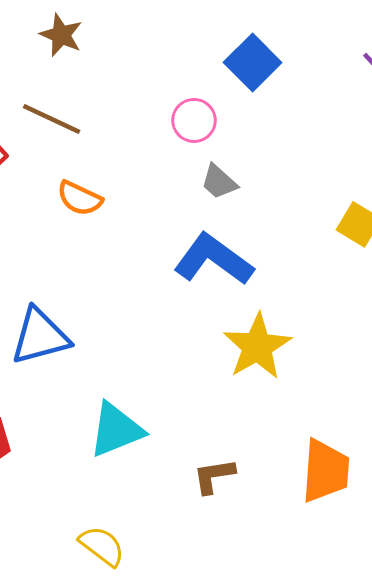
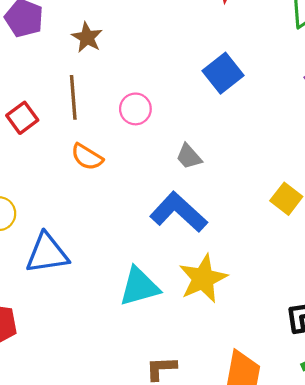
brown line: (52, 119) -> (73, 97), turned 54
pink circle: (194, 120) -> (135, 109), moved
cyan triangle: (116, 430) -> (139, 287), moved

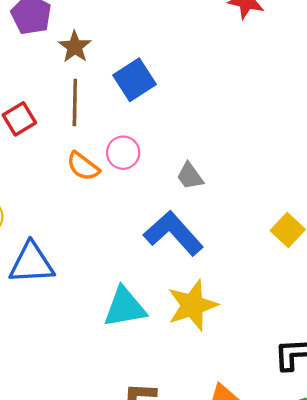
brown star: (87, 37) -> (75, 47), moved
blue square: (223, 73) -> (135, 80), moved
pink circle: (135, 109) -> (123, 153), moved

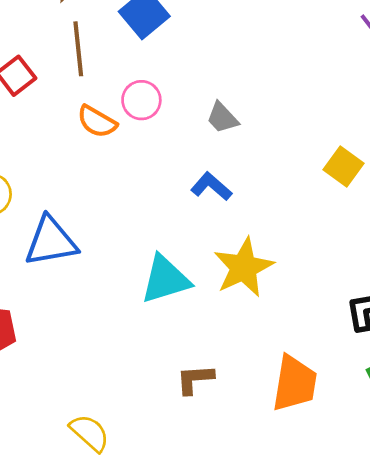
blue L-shape: (173, 233) -> (211, 186), size x0.6

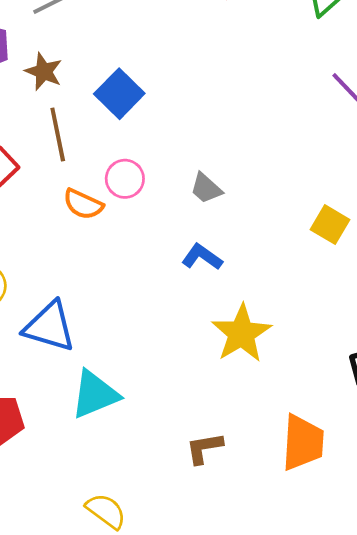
blue triangle: (51, 241) -> (49, 327), turned 32
cyan triangle: (165, 279) -> (95, 394), moved

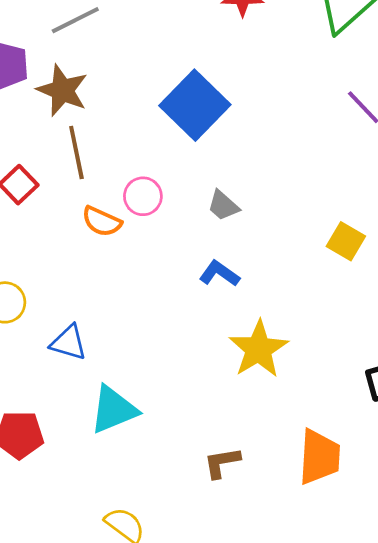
brown star: (44, 72) -> (62, 90), size x1.4
blue square: (119, 94) -> (195, 105), moved, size x1.4
blue triangle: (49, 327) -> (69, 343), size x0.7

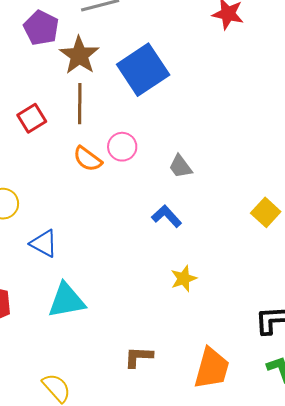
blue square: (195, 105) -> (143, 70), moved
yellow star: (259, 349) -> (184, 279), size x0.6

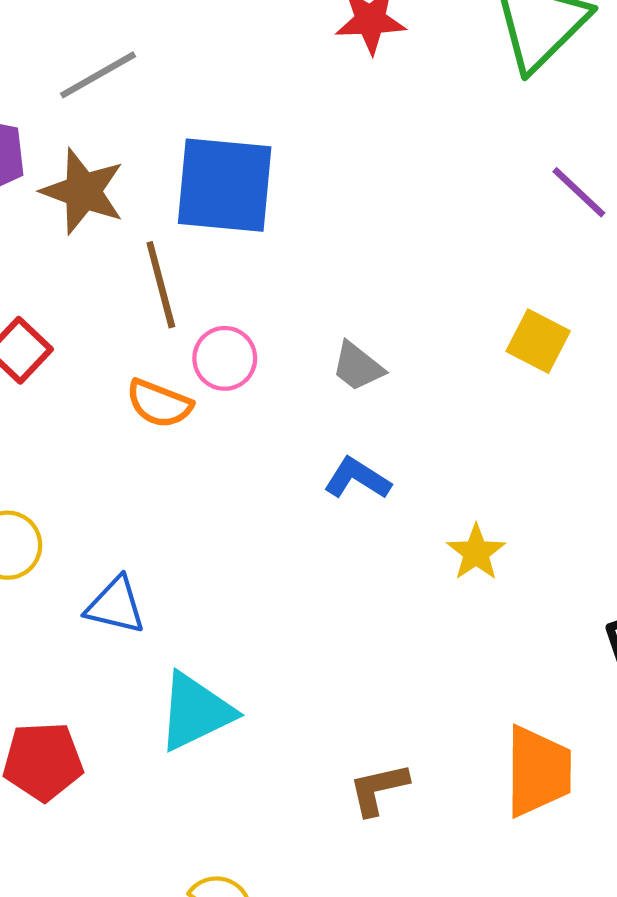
blue square: (143, 70) -> (225, 185), turned -36
brown line: (80, 104) -> (161, 285), moved
yellow square: (266, 212) -> (538, 341), moved
yellow star: (184, 279) -> (476, 552), moved

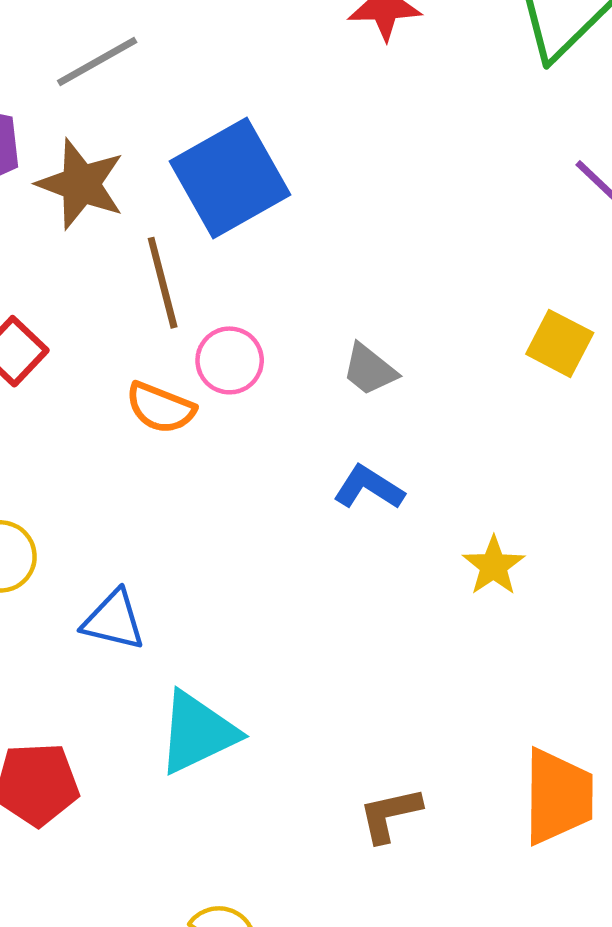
blue square: (225, 185) -> (230, 178), turned -35

